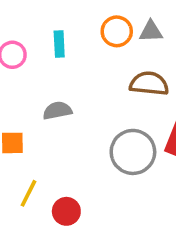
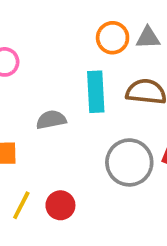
cyan rectangle: (59, 44) -> (96, 92), moved, size x1.5
red circle: (66, 211) -> (60, 205), moved

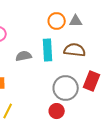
gray semicircle: (51, 120) -> (24, 56), moved
red circle: (60, 205) -> (57, 111), moved

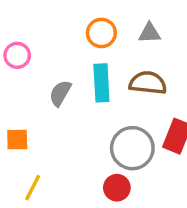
orange circle: (57, 21) -> (101, 33), moved
gray semicircle: (24, 56) -> (60, 93), turned -49

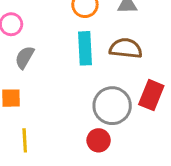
gray semicircle: (60, 93) -> (25, 57), moved
yellow line: (33, 188) -> (25, 140), turned -30

